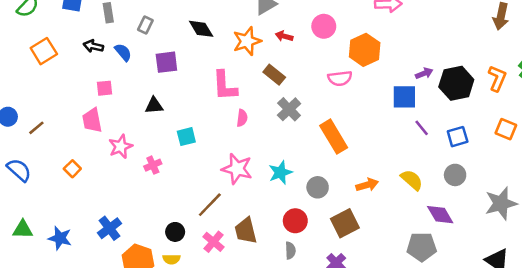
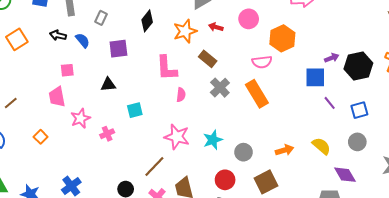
black diamond: (201, 29) -> (147, 21), turned 70
orange rectangle: (334, 137) -> (257, 94), moved

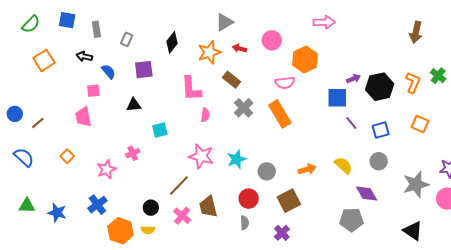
blue semicircle: (83, 40) -> (108, 72), moved
pink star: (80, 118) -> (106, 169), moved

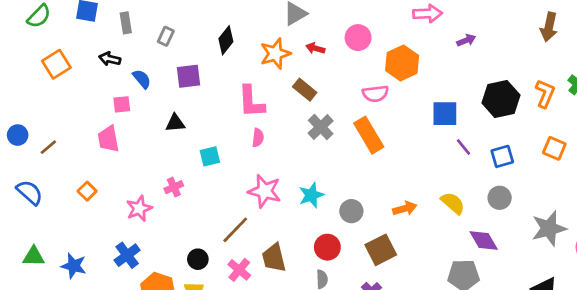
purple arrow: (353, 79) -> (466, 40), moved
pink semicircle: (205, 115) -> (258, 138), moved

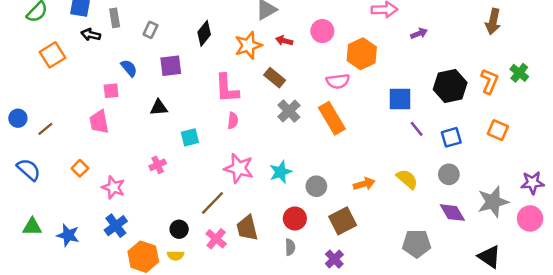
black arrow: (110, 59) -> (91, 35), moved
pink star: (139, 208) -> (113, 187), moved, turned -30
purple diamond: (484, 240) -> (452, 213), moved

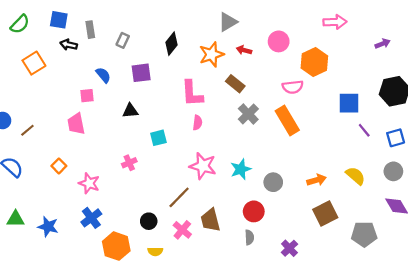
purple arrow: (419, 33) -> (383, 44), moved
brown square: (343, 221) -> (325, 214), moved
yellow semicircle: (175, 255) -> (155, 251), moved

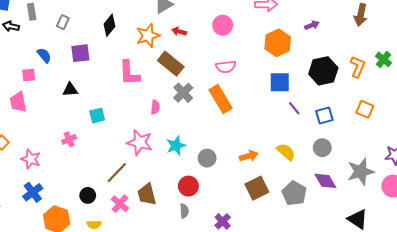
pink circle: (279, 41) -> (223, 25), moved
orange hexagon: (314, 62) -> (278, 43), moved
brown rectangle: (235, 84) -> (171, 64), size x1.4
pink semicircle: (197, 123) -> (155, 107), moved
gray pentagon: (364, 234) -> (294, 193), moved, turned 30

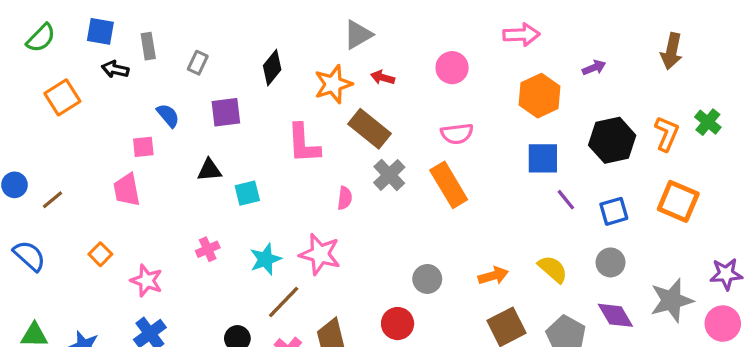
orange square: (365, 109) -> (678, 201), size x1.4
cyan square: (97, 116) -> (247, 193), moved
cyan star: (176, 146) -> (265, 259), moved

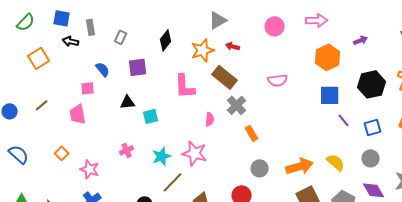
pink circle: (452, 68) -> (275, 26), moved
orange rectangle: (449, 185) -> (252, 133), moved, size x0.6
brown line: (52, 200) -> (42, 105), moved
orange arrow: (493, 276) -> (300, 166), size x1.5

